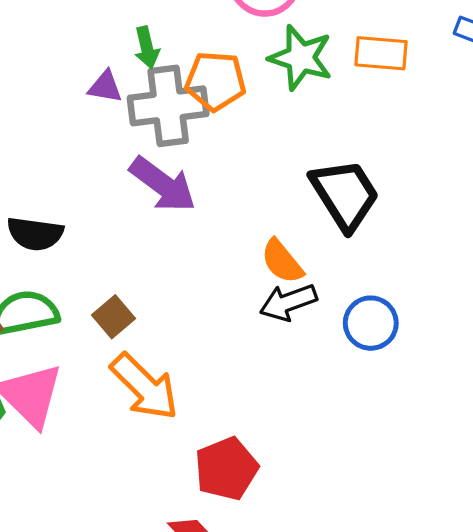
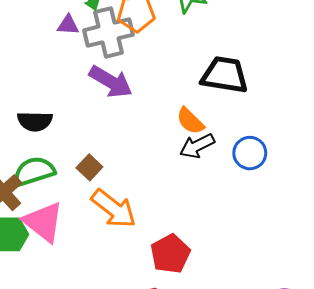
black trapezoid: (345, 194) -> (225, 75), turned -42

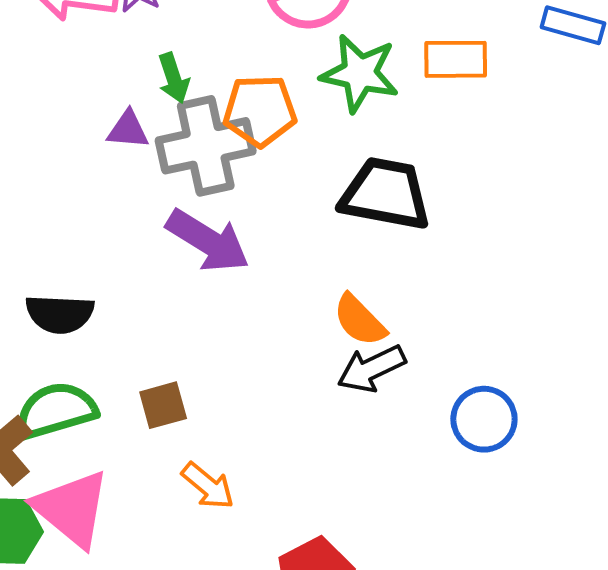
black trapezoid: (225, 75) -> (386, 194), moved
blue circle: (250, 153) -> (484, 419), moved
brown square: (89, 167) -> (163, 405), turned 30
orange arrow: (114, 209) -> (208, 486), size x0.6

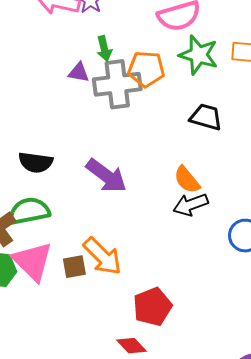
black trapezoid: (386, 194) -> (206, 117), size x0.7
purple arrow: (208, 241) -> (106, 176), moved
brown square: (163, 405) -> (74, 267), moved
orange arrow: (208, 486) -> (102, 256), size x1.5

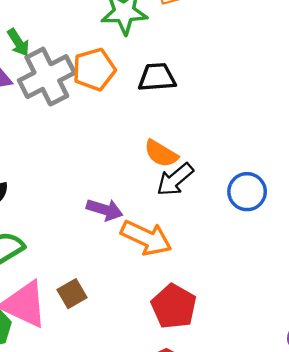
orange pentagon: (146, 69) -> (94, 69), moved
purple arrow: (106, 176) -> (105, 210), moved, size x0.7
orange arrow: (102, 256) -> (146, 238), moved

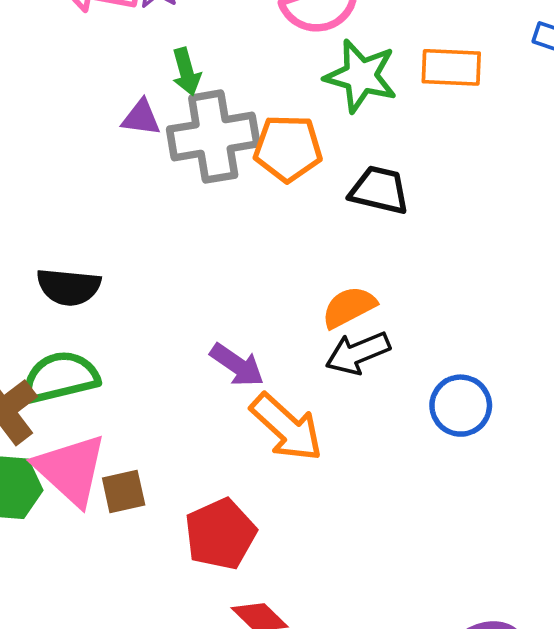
orange semicircle: (161, 154) -> (349, 307), turned 104
brown square: (72, 294) -> (124, 492), moved
red pentagon: (174, 306) -> (220, 534), moved

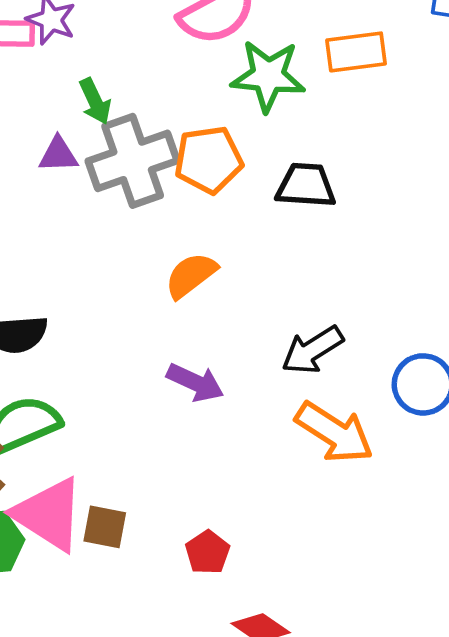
orange semicircle: (349, 307) -> (191, 275), moved
orange arrow: (287, 427) -> (334, 432), moved
brown square: (124, 492) -> (105, 527), turned 33
red pentagon: (220, 534) -> (208, 552), size x0.6

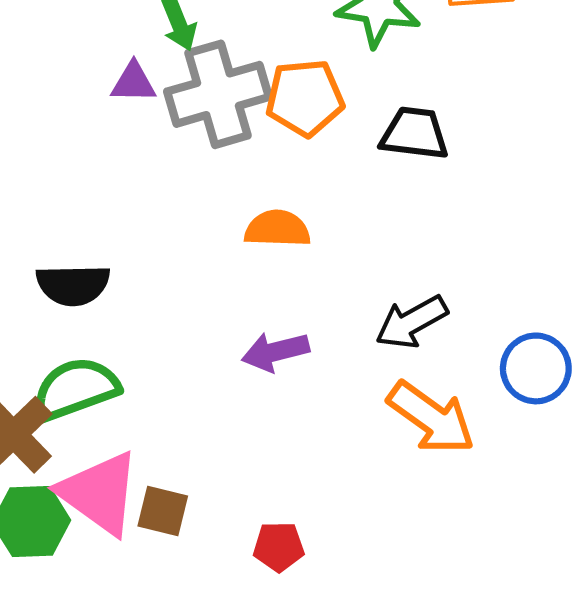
orange semicircle: (191, 275) -> (277, 229), turned 36
purple arrow: (195, 382) -> (275, 352), turned 138
red pentagon: (208, 552) -> (279, 547), turned 30

